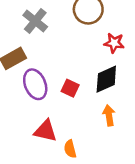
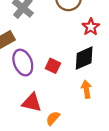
red star: (114, 43) -> (91, 27), turned 30
orange semicircle: (70, 149) -> (53, 118), turned 56

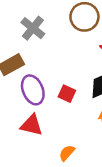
red triangle: (32, 103) -> (32, 125), moved

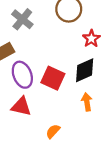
red square: (67, 94) -> (53, 78), size x1.5

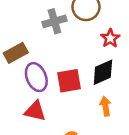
gray cross: (22, 19) -> (54, 21), moved, turned 35
red square: (53, 78) -> (69, 81), turned -35

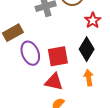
black diamond: (103, 72) -> (87, 49), turned -35
red triangle: (35, 111) -> (54, 82), moved

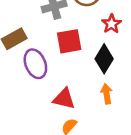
red square: (58, 56) -> (69, 41), moved

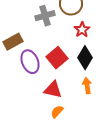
red star: (112, 24) -> (82, 30), moved
red square: (69, 41) -> (57, 58), moved, turned -30

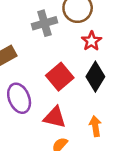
purple ellipse: (30, 62) -> (19, 98), moved
orange arrow: (87, 86) -> (95, 126), moved

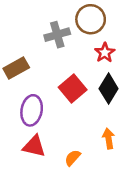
purple ellipse: (19, 98) -> (32, 110), turned 32
red triangle: (55, 117) -> (34, 146), moved

